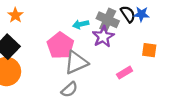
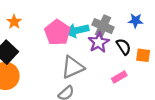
black semicircle: (128, 14) -> (124, 47), moved
cyan arrow: (81, 24) -> (77, 30), size x1.5
pink pentagon: (60, 46) -> (57, 33), moved

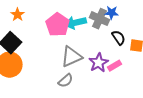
blue star: (136, 21) -> (112, 13), moved
purple star: (99, 42) -> (99, 63), moved

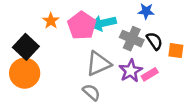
orange star: (18, 15) -> (51, 21), moved
gray cross: (100, 19) -> (132, 39), moved
gray semicircle: (66, 81) -> (91, 92), turned -98

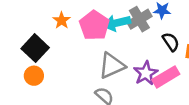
gray cross: (132, 39) -> (139, 19), moved, turned 35
orange circle: (25, 73) -> (34, 76), size x0.6
pink rectangle: (150, 74) -> (166, 77), size x1.5

